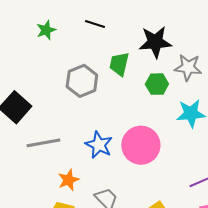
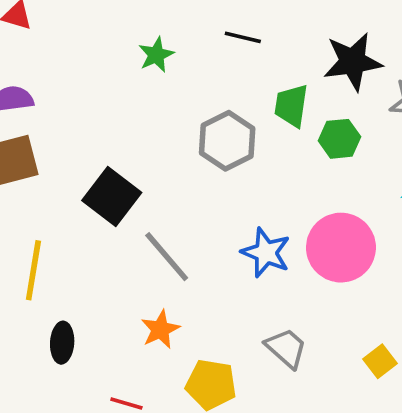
green hexagon: (157, 84) -> (339, 139), moved
gray line: (43, 143) -> (167, 257), turned 64
orange star: (68, 180) -> (160, 329), moved

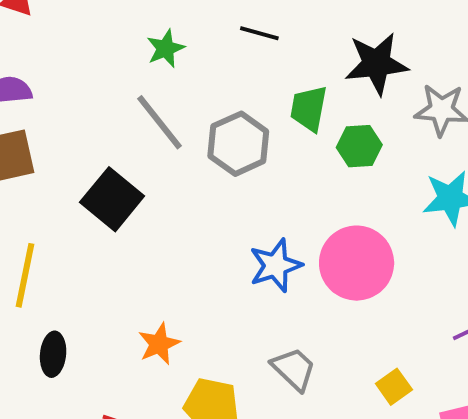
blue star: (266, 253) -> (276, 265), turned 30
gray line: (167, 257) -> (159, 122), moved

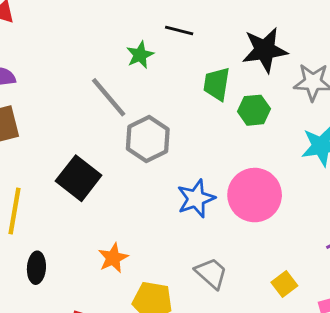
green star: (166, 49) -> (140, 55), moved
gray hexagon: (238, 144) -> (148, 139), moved
black square: (112, 199) -> (79, 178), moved

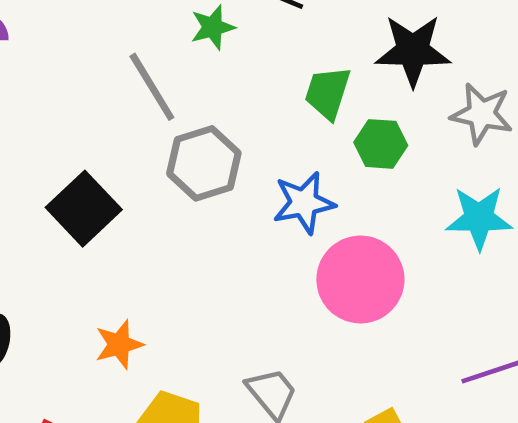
blue star: (196, 199) -> (304, 203), moved

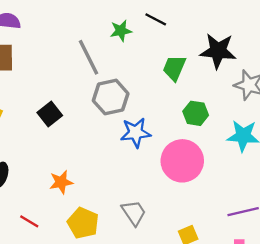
green hexagon: (381, 144) -> (196, 113), moved
blue star: (304, 203) -> (136, 133), moved
black square: (84, 209) -> (50, 114), size x0.7

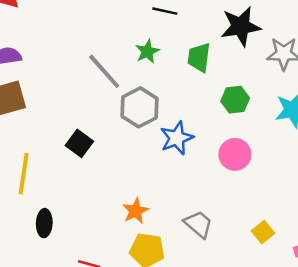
green star: (121, 31) -> (147, 52), moved
pink circle: (182, 161) -> (235, 154), size x0.7
orange star: (61, 182) -> (136, 211), moved

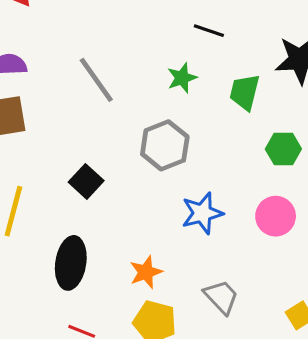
gray line: (104, 71) -> (96, 80), moved
blue star: (177, 138) -> (202, 213), moved
black ellipse: (44, 223) -> (71, 263), moved, size x1.5

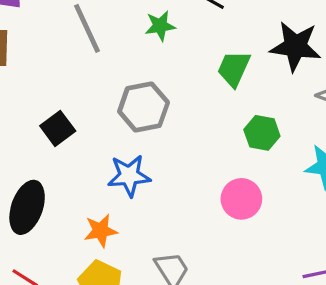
green star: (182, 78) -> (160, 26), moved
blue star: (202, 213) -> (129, 176), moved

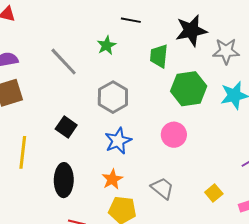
green hexagon: (262, 133) -> (189, 89), size x1.6
pink circle: (241, 199) -> (174, 135), moved

